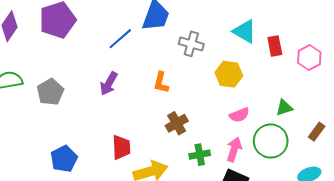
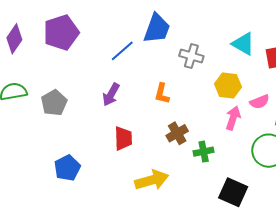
pink semicircle: (239, 115) -> (260, 102), moved
red trapezoid: (121, 147) -> (123, 138), moved
pink arrow: (234, 149) -> (233, 118), moved
green cross: (200, 155) -> (204, 152), moved

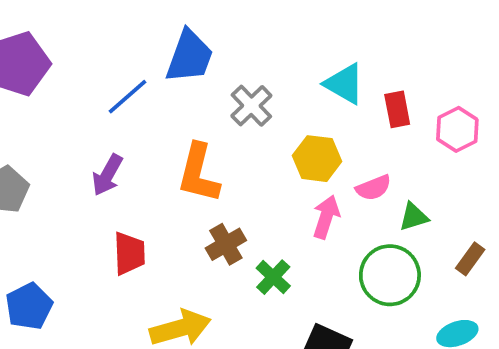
gray cross: (191, 56) -> (251, 106), turned 30
orange L-shape: (162, 94) -> (199, 173), size x1.6
green cross: (204, 152) -> (273, 277), turned -36

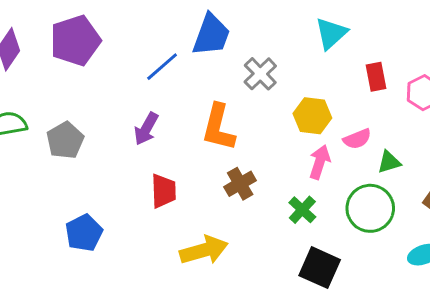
cyan triangle: (344, 84) -> (331, 33), moved, turned 48
green cross: (273, 277) -> (302, 210), moved

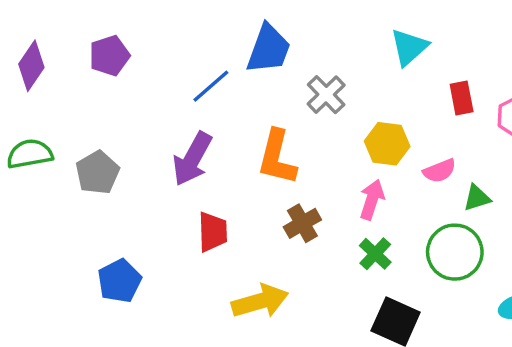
purple pentagon: (75, 41) -> (109, 56), size x0.7
purple arrow: (146, 129) -> (192, 159), size x1.4
pink arrow: (320, 162) -> (372, 200), moved

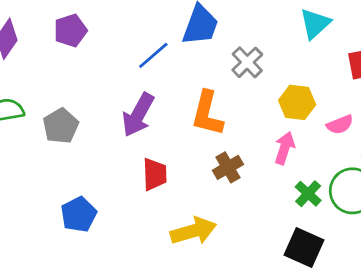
green cross: (375, 254) -> (308, 194), moved

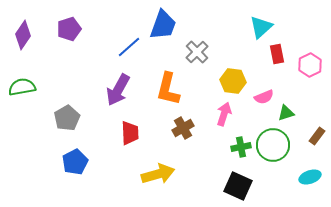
cyan triangle: (315, 24) -> (261, 27), moved
gray pentagon: (61, 126) -> (67, 118), moved
green cross: (308, 194) -> (241, 147), turned 36

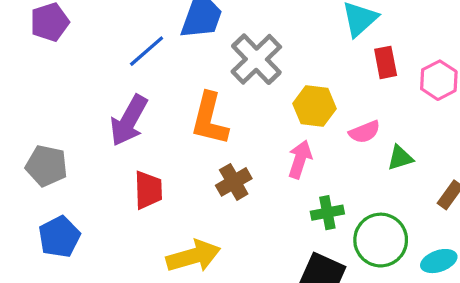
gray cross: (197, 52) -> (256, 59), size x1.4
gray pentagon: (67, 118) -> (46, 166), turned -30
green circle: (273, 145) -> (381, 240), moved

